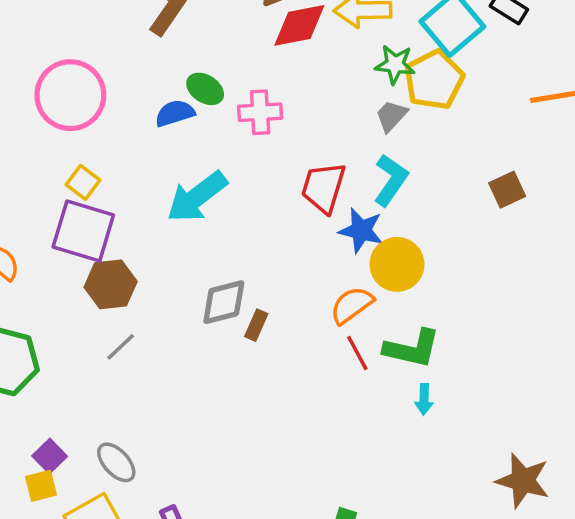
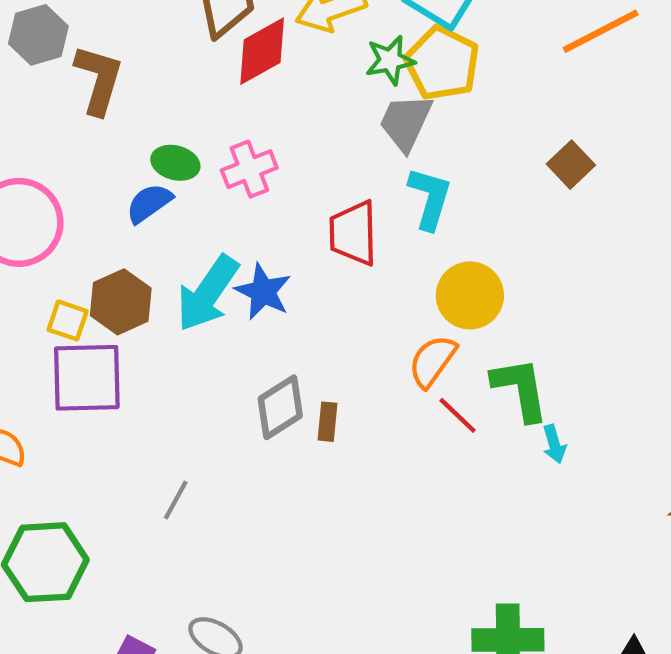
gray trapezoid: (391, 116) -> (406, 122), size x1.4
blue star: (361, 230) -> (263, 292), moved, turned 30
brown hexagon: (111, 284) -> (121, 302), moved
green L-shape: (412, 349) -> (520, 389), turned -94

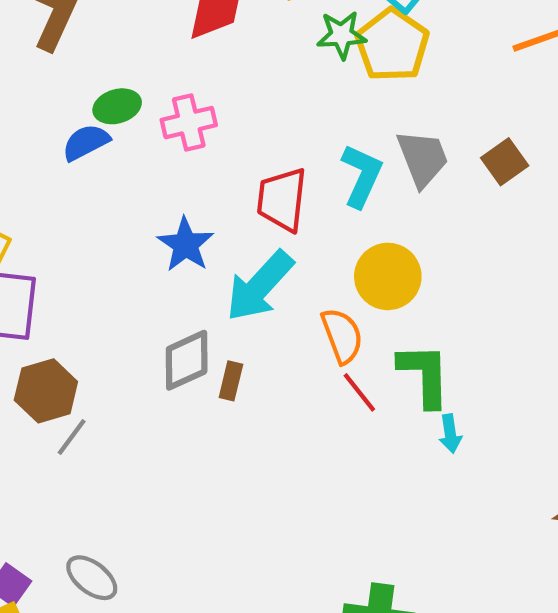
gray trapezoid: (406, 122) -> (423, 158), moved, turned 126
green ellipse: (175, 163) -> (117, 106), turned -39
cyan arrow: (208, 293) -> (260, 286), moved
brown hexagon: (121, 302) -> (46, 391), moved
orange semicircle: (432, 361) -> (342, 336), turned 116

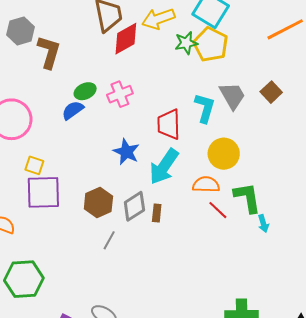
orange semicircle: (342, 336) -> (206, 185), turned -60
brown hexagon: (46, 391) -> (98, 202), moved
gray line: (72, 437) -> (109, 240), moved

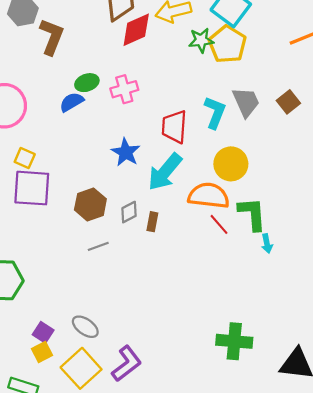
orange semicircle: (206, 185) -> (209, 196), size x1.4
gray diamond: (134, 206) -> (129, 212), size x0.7
gray line: (109, 240) -> (98, 246), turned 36

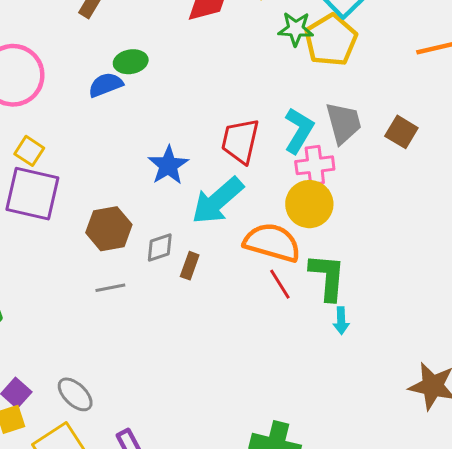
pink cross: (124, 89) -> (315, 165), moved
brown square: (288, 102) -> (401, 132), turned -30

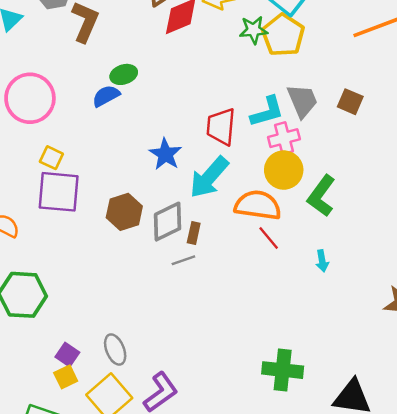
cyan L-shape: (299, 130) -> (267, 112), turned 51
gray diamond: (160, 248) -> (168, 222), size x1.6
green L-shape: (327, 277) -> (321, 196), moved, turned -141
gray line: (110, 288) -> (183, 260), moved
gray ellipse: (75, 394) -> (115, 350), turned 32

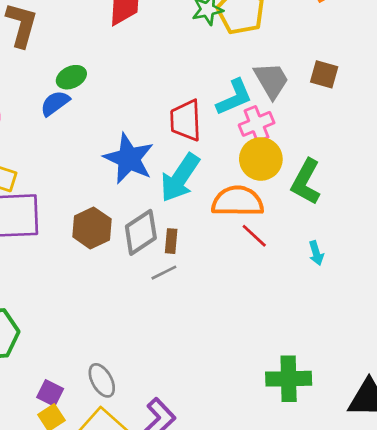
blue star: (165, 154) -> (129, 159), size x1.4

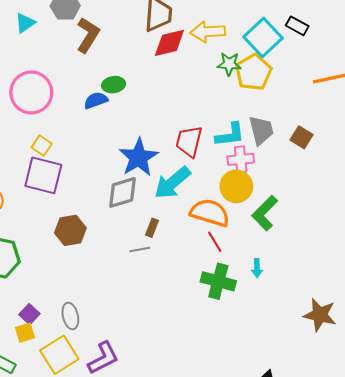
brown hexagon: (92, 228) -> (70, 230), moved
gray diamond: (141, 232) -> (123, 192), moved
green cross: (289, 379) -> (218, 281), moved

